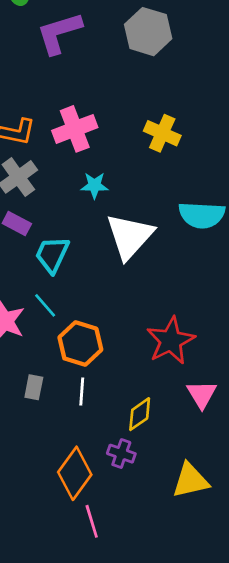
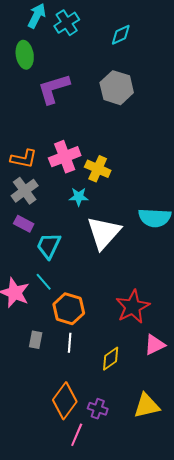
yellow cross: (162, 133) -> (98, 169), moved
pink triangle: (202, 394) -> (155, 345), turned 35
purple cross: (121, 454) -> (98, 409), moved
pink line: (92, 521) -> (77, 435), turned 40

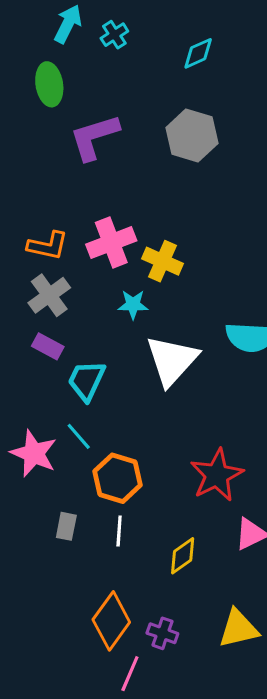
cyan cross: (67, 23) -> (114, 35), size x0.7

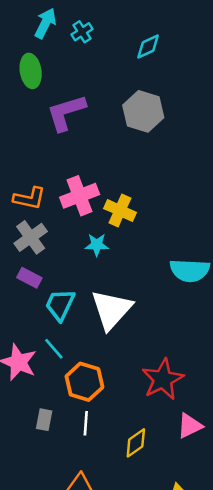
white triangle: (172, 360) -> (111, 310), moved

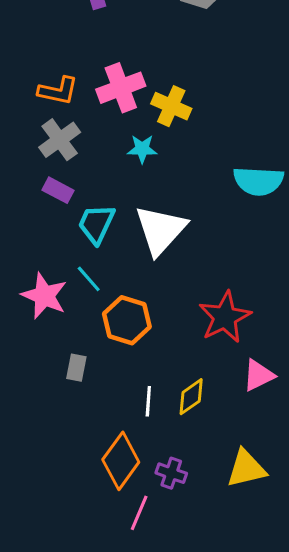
white line: (86, 423) -> (148, 401), moved

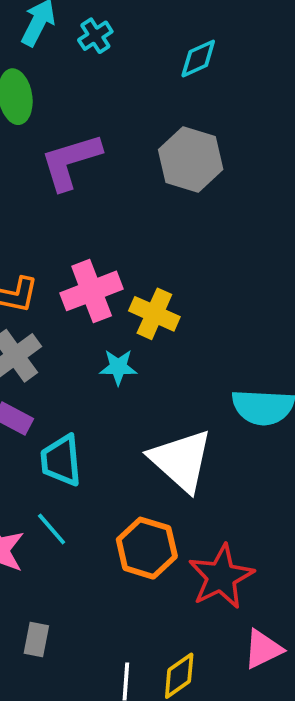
cyan trapezoid: (96, 224) -> (61, 460), turned -30
white triangle: (161, 230) -> (181, 460), moved, turned -30
orange hexagon: (127, 320) -> (147, 548), moved

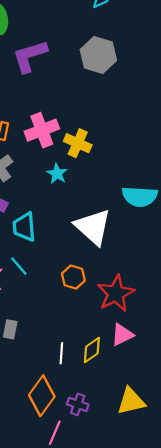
cyan star: (118, 367) -> (57, 174), turned 30
orange hexagon: (147, 548) -> (73, 277), size x0.7
pink triangle: (263, 649) -> (122, 335), moved

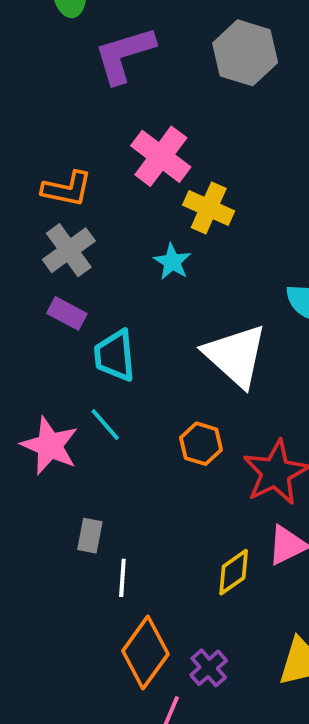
pink cross: (42, 130) -> (161, 156), moved, turned -32
white line: (61, 353) -> (122, 578), moved
purple cross: (78, 404) -> (209, 668), turned 30

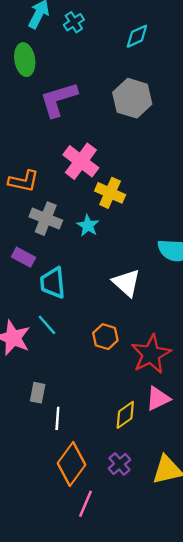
gray cross: (69, 250) -> (46, 219), moved, turned -32
white triangle: (235, 356) -> (126, 283), size x0.7
purple cross: (209, 668) -> (119, 464), moved

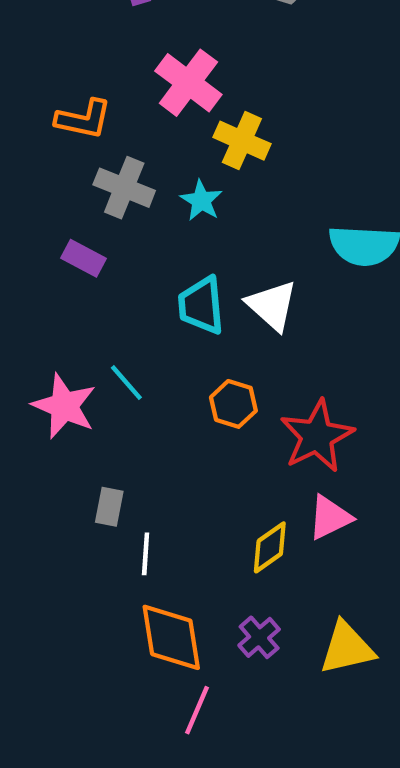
cyan trapezoid: (53, 283) -> (201, 305), moved
orange diamond: (72, 464) -> (171, 637), turned -45

